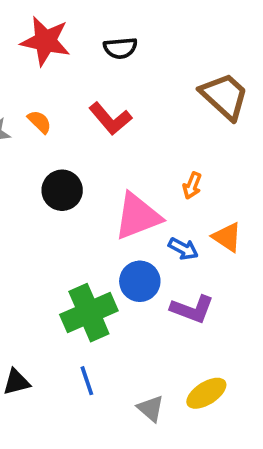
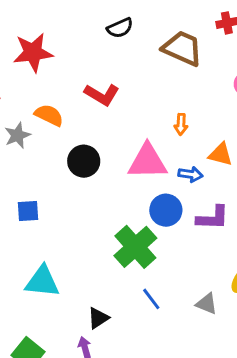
black semicircle: (120, 48) -> (120, 28), moved
orange semicircle: (39, 122) -> (49, 115), size x1.4
pink triangle: (138, 216) -> (147, 162), turned 39

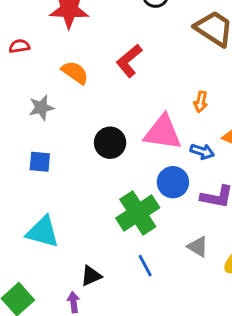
red L-shape: (102, 95) -> (129, 61), turned 100
gray star: (17, 135) -> (41, 108), moved
black circle: (84, 161) -> (110, 143), moved
gray triangle: (207, 304) -> (198, 247), moved

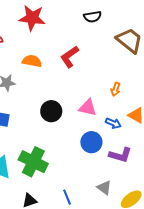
orange semicircle: (75, 72) -> (32, 61), turned -30
pink triangle: (163, 132) -> (88, 108), size x0.7
green cross: (138, 213) -> (33, 162), moved, turned -36

